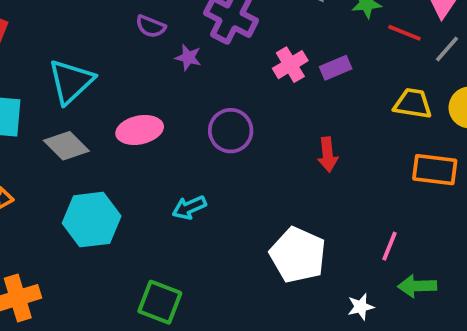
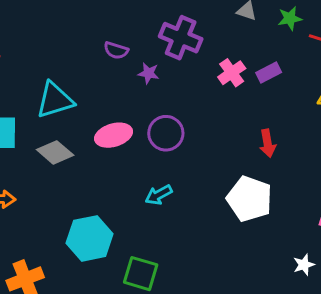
cyan triangle: (71, 82) -> (55, 100), turned 30
purple circle: (231, 131) -> (166, 133), moved
cyan hexagon: (92, 220) -> (90, 238), moved
white pentagon: (298, 255) -> (249, 199), moved

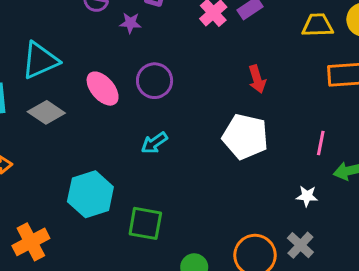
pink ellipse: (114, 135) -> (103, 89), turned 72
white star: (304, 265) -> (307, 196), turned 30

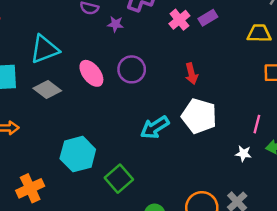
red arrow: (257, 79) -> (191, 74), moved
cyan arrow: (154, 143) -> (155, 127), moved, size x1.4
white star: (307, 196) -> (243, 154), moved
green square: (145, 223) -> (119, 179), turned 36

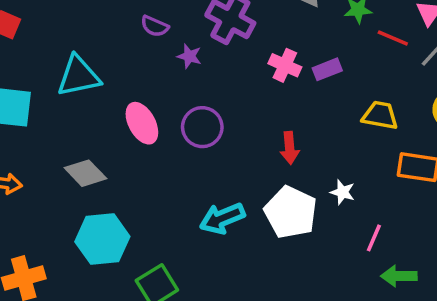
pink cross: (179, 20) -> (285, 65), turned -36
yellow trapezoid: (259, 33) -> (380, 115), moved
gray diamond: (47, 89) -> (85, 173), moved
white star: (243, 154) -> (342, 192), moved

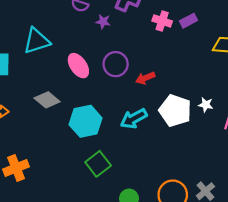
red arrow: (290, 148) -> (145, 78), moved, turned 78
white star: (342, 192) -> (206, 105), moved
cyan hexagon: (102, 239) -> (86, 121), moved

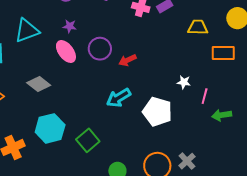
purple star: (103, 22) -> (70, 26), moved
white pentagon: (175, 111) -> (157, 112), moved
cyan hexagon: (86, 121) -> (50, 128), moved

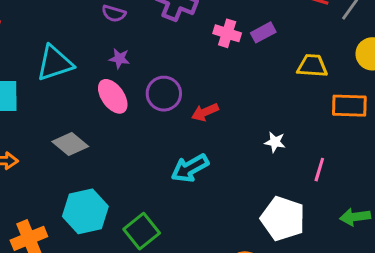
white star: (184, 82) -> (275, 142), moved
white pentagon: (157, 112) -> (283, 219), moved
green arrow: (222, 115) -> (355, 217), moved

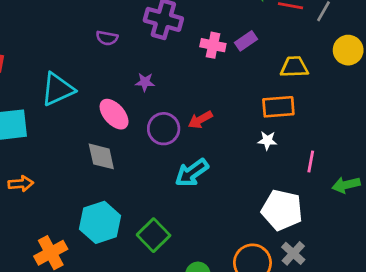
purple star: (119, 59) -> (145, 82), moved
purple circle: (164, 94) -> (164, 129), moved
orange rectangle: (349, 106) -> (278, 107), moved
gray diamond: (70, 144) -> (101, 156), moved, turned 44
green arrow: (355, 217) -> (346, 185), moved

